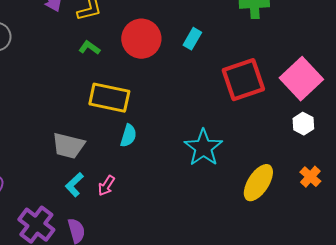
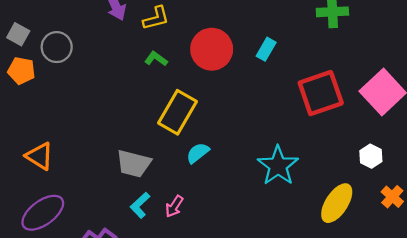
yellow rectangle: (109, 98) -> (177, 112), turned -72
white hexagon: (303, 124) -> (371, 156), moved
cyan semicircle: (128, 136) -> (198, 153), turned -145

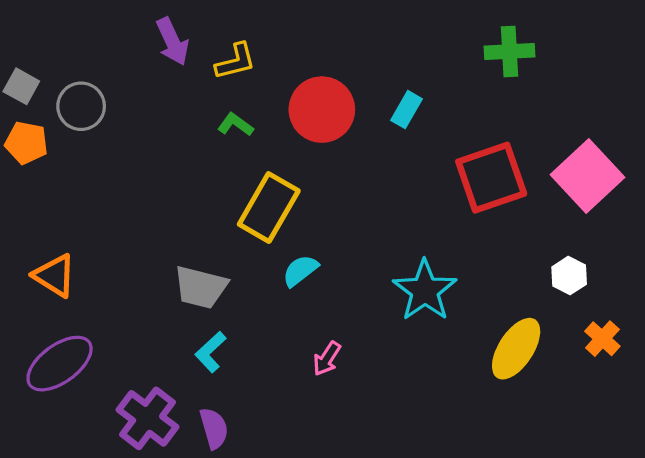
pink arrow: (174, 206) -> (327, 359), moved

